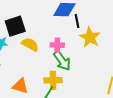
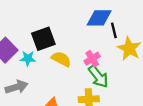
pink cross: (57, 45) -> (92, 59), turned -32

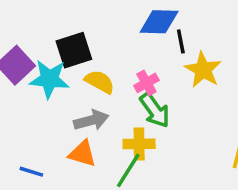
cyan star: (28, 58) -> (49, 79), size x1.6
gray arrow: (16, 87) -> (91, 120), moved

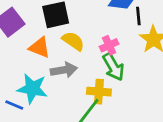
cyan star: (49, 79) -> (32, 89), moved
orange triangle: (82, 154) -> (40, 47), moved

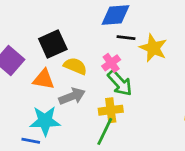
black line: (138, 16) -> (126, 38), moved, turned -66

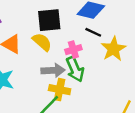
black square: (53, 44) -> (49, 20), moved
gray arrow: (72, 96) -> (53, 70), moved

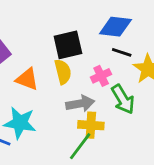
yellow semicircle: (42, 42) -> (63, 72), turned 42
green arrow: (75, 69) -> (123, 99), moved

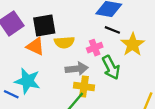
black square: (68, 45) -> (44, 26), moved
yellow semicircle: (63, 72) -> (64, 42), turned 96

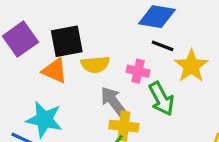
pink cross: (95, 48) -> (138, 71), turned 35
gray arrow: (77, 69) -> (113, 101), turned -120

